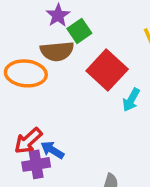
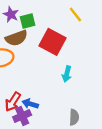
green square: (79, 31) -> (28, 21), turned 35
cyan arrow: (131, 100) -> (67, 74), moved

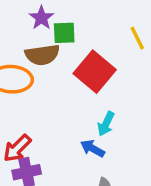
blue arrow: (30, 104) -> (93, 148), moved

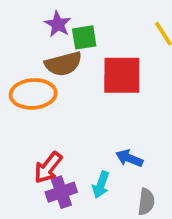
red square: (95, 72) -> (122, 75), turned -33
cyan arrow: (106, 124) -> (101, 185), moved

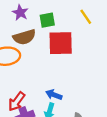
green square: (84, 37) -> (47, 20), moved
blue arrow: (129, 158) -> (54, 95), moved

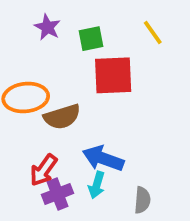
brown semicircle: (24, 37) -> (62, 117), moved
blue arrow: (54, 95) -> (103, 158), size x1.5

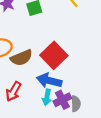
red square: (113, 75) -> (54, 55), moved, turned -36
purple cross: (58, 194) -> (62, 100), moved

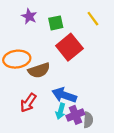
red square: (54, 55) -> (69, 47), moved

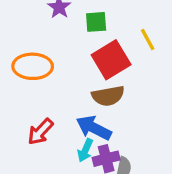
yellow line: (93, 19) -> (148, 40), moved
brown semicircle: (39, 70) -> (108, 96), moved

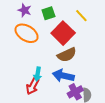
orange ellipse: (33, 66) -> (27, 33), moved, turned 45
cyan arrow: (85, 150) -> (38, 74), moved

